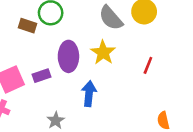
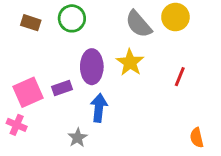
brown rectangle: (27, 26) -> (31, 23), moved
blue arrow: (89, 94) -> (99, 108), moved

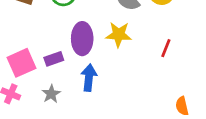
yellow star: (130, 62) -> (119, 35), turned -30
gray star: (78, 138) -> (51, 94), moved

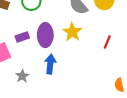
yellow star: (119, 35) -> (72, 32), turned 30
purple rectangle: (54, 59) -> (22, 37), moved

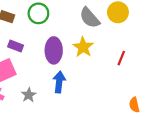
purple rectangle: (22, 37) -> (16, 46), moved, turned 40

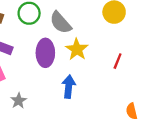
gray semicircle: (90, 18) -> (61, 23), moved
blue arrow: (59, 82) -> (69, 87), moved

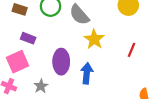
purple ellipse: (45, 53) -> (61, 62), moved

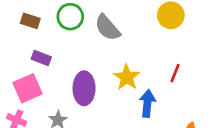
yellow star: (94, 39) -> (127, 77), moved
blue arrow: (87, 73) -> (147, 103), moved

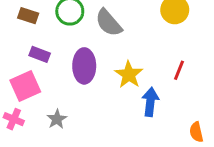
purple ellipse: (84, 88) -> (84, 66), moved

